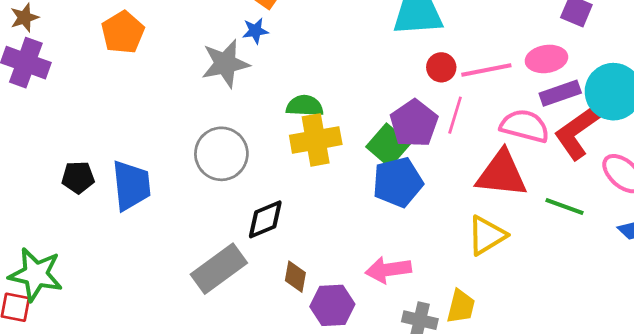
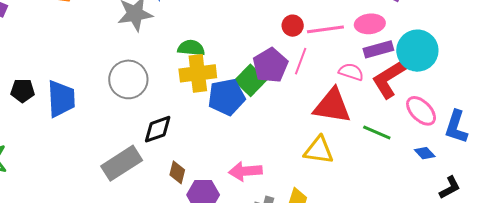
pink semicircle: (525, 126) -> (351, 72), size x0.7
blue pentagon: (398, 182) -> (227, 97), moved
yellow triangle: (487, 235) -> (319, 150), turned 36

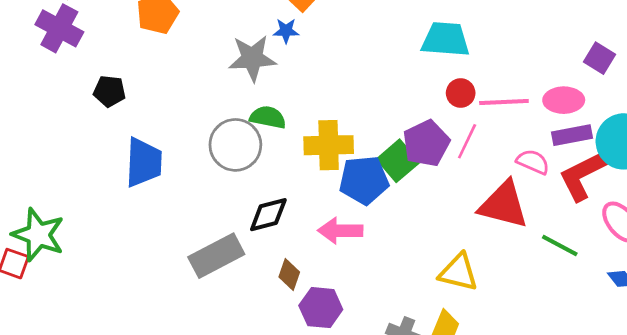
green semicircle: (191, 48) -> (268, 117), moved
black pentagon: (23, 91) -> (110, 91), moved
yellow triangle: (319, 150) -> (458, 272), moved
pink arrow: (245, 171) -> (340, 231), moved

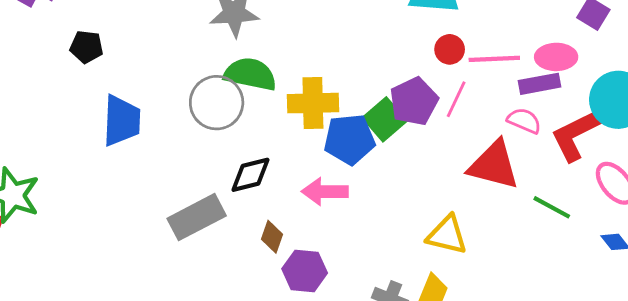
green semicircle: (268, 117) -> (250, 74), size x1.4
purple rectangle: (572, 135) -> (540, 84), moved

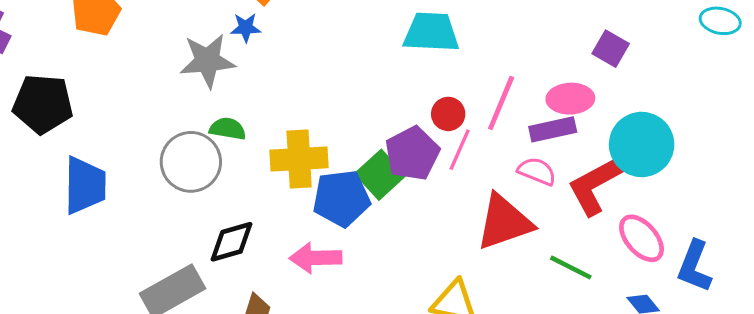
black pentagon: (86, 47) -> (43, 104), size x1.6
red circle: (450, 49) -> (448, 114), moved
pink line: (494, 59) -> (501, 103), turned -63
green semicircle: (250, 74) -> (228, 129), size x0.6
red triangle: (494, 165) -> (504, 222), turned -32

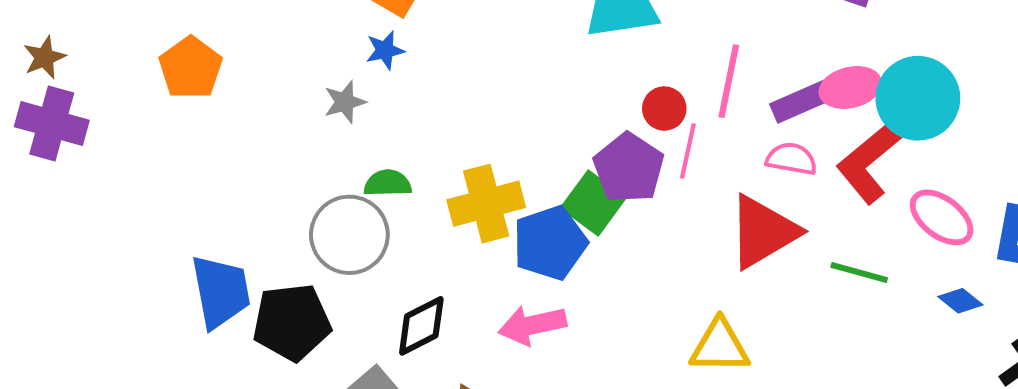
gray star: (207, 61) -> (345, 102), size x0.6
pink ellipse: (570, 99) -> (850, 87), moved
black pentagon: (43, 104) -> (292, 322), moved

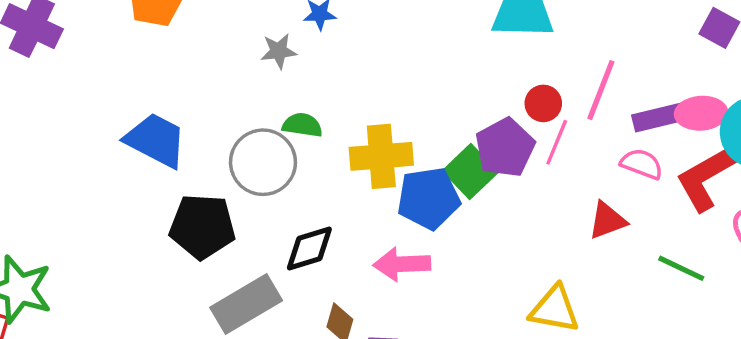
red triangle: (763, 232) -> (607, 220), size x0.6
blue trapezoid: (221, 292) -> (156, 140), moved, turned -62

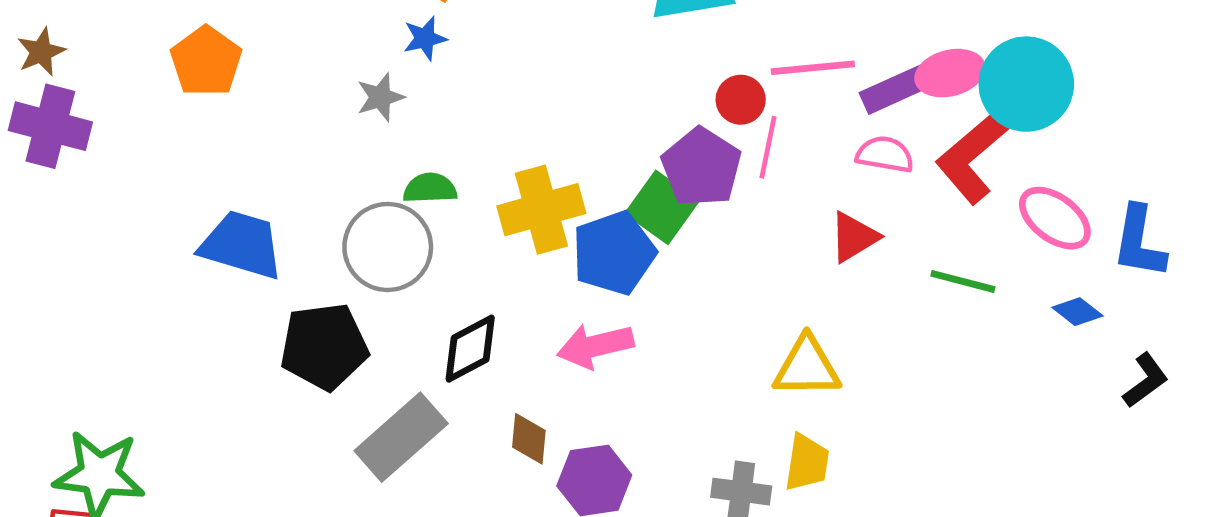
pink line: (601, 90) -> (813, 68), turned 74

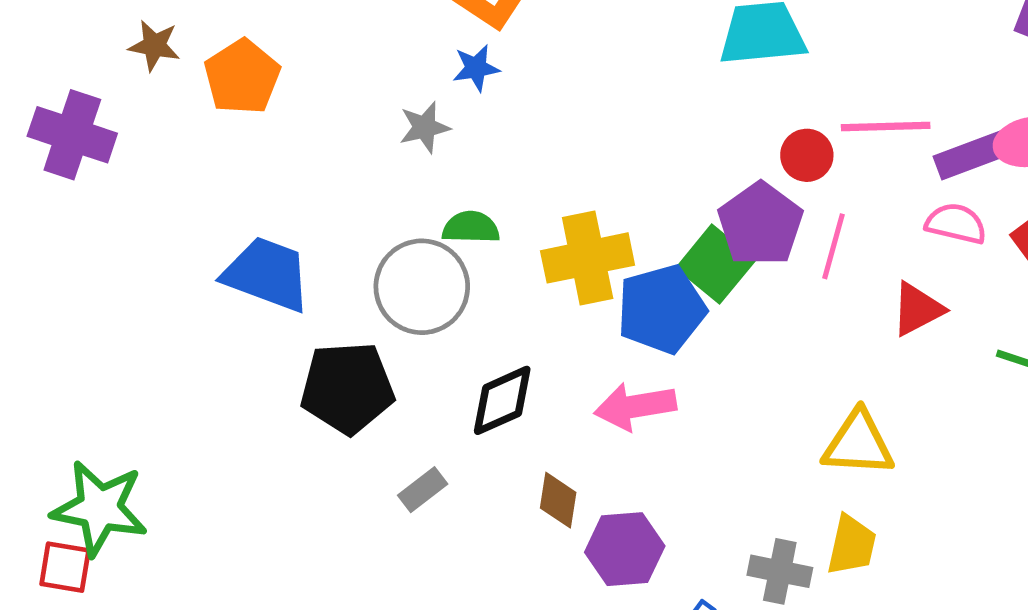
brown star: (41, 52) -> (154, 46), moved, turned 30
pink line: (768, 147) -> (834, 246), moved
gray rectangle: (401, 437) -> (423, 490), size x0.5

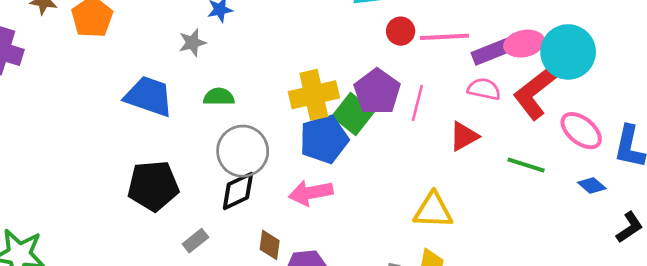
red circle: (807, 155) -> (401, 31), moved
yellow cross: (588, 258) -> (314, 95), moved
blue trapezoid: (267, 274) -> (149, 96), moved
gray circle: (422, 287) -> (243, 151), moved

